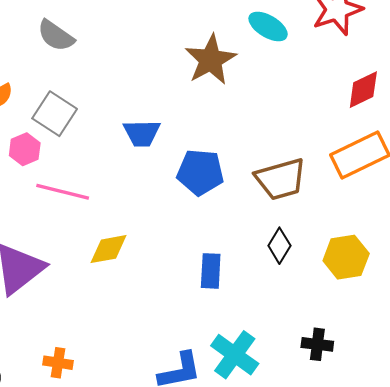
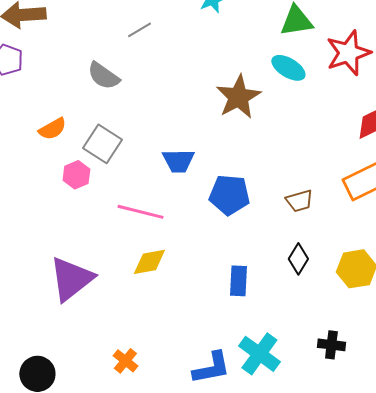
brown trapezoid: (281, 179) -> (299, 201), size x0.6
pink line: (63, 192) -> (140, 212), moved
orange cross: (58, 363) -> (125, 361), moved, turned 30

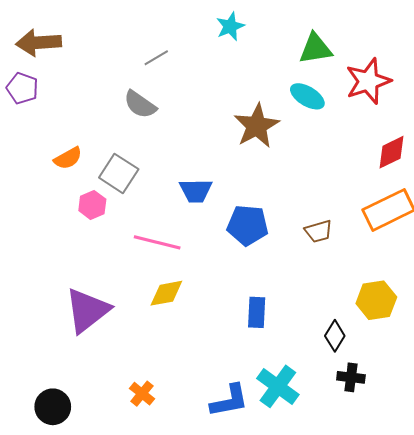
gray semicircle: (103, 76) -> (140, 104), moved
black diamond: (298, 259) -> (335, 336), moved

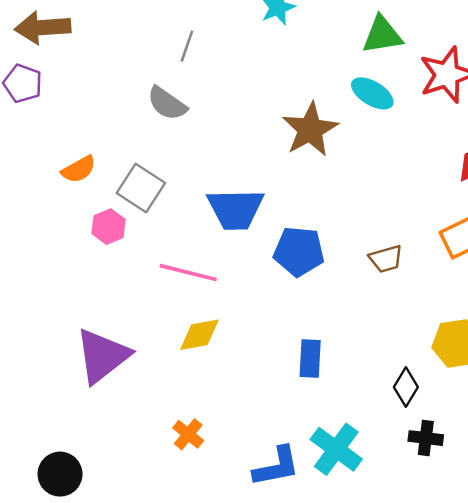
gray line: (156, 58) -> (187, 46), turned -40
blue trapezoid: (196, 191) -> (235, 209), size x1.4
orange cross: (142, 394) -> (188, 434), moved

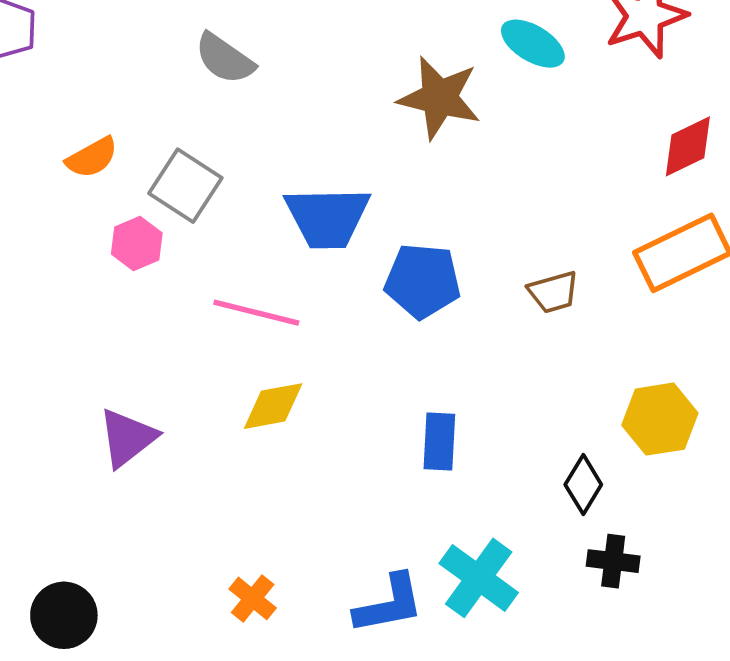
brown star: (310, 129) -> (439, 98), turned -30
purple triangle: (102, 356) -> (127, 438), size x0.7
orange cross: (188, 434) -> (253, 598), moved

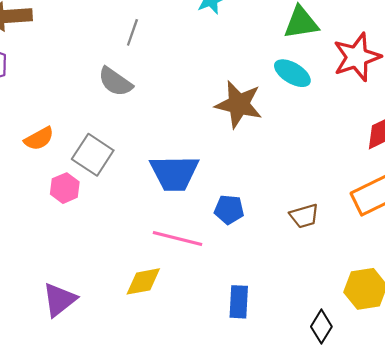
blue pentagon: (423, 281) -> (229, 210), size x0.7
pink line: (256, 313) -> (178, 238), moved

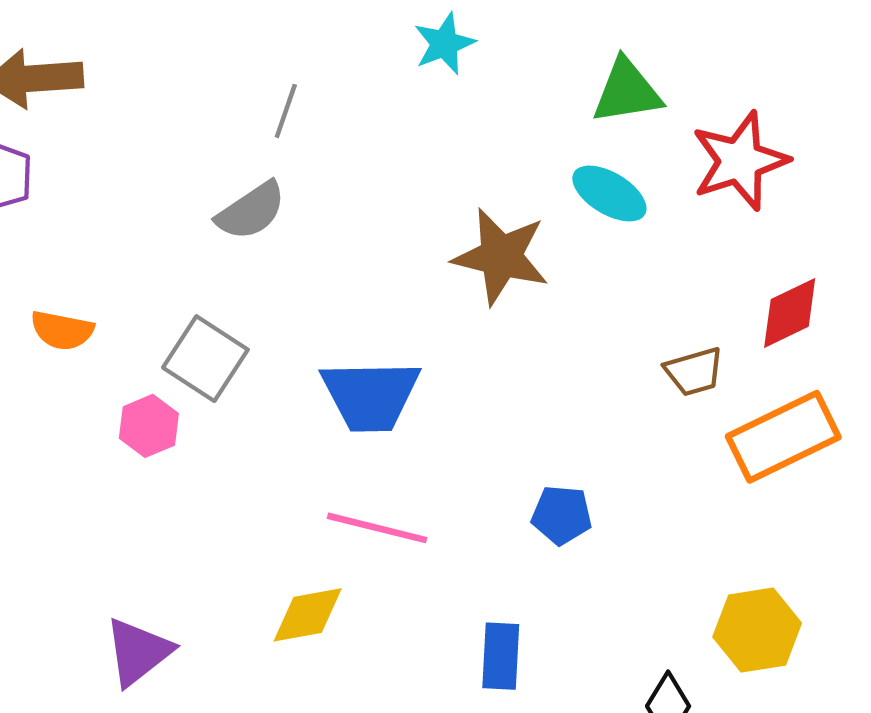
gray semicircle: (115, 82) -> (251, 211), turned -69
orange semicircle: (39, 139) -> (62, 330), moved, turned 40
blue pentagon: (229, 210) -> (562, 515), moved
brown trapezoid: (304, 216) -> (694, 372), moved

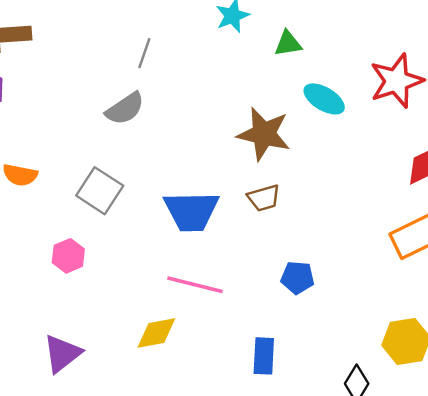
green triangle: (627, 91) -> (288, 43), moved, size x0.7
brown trapezoid: (694, 372) -> (264, 198), moved
pink hexagon: (149, 426) -> (68, 256), moved

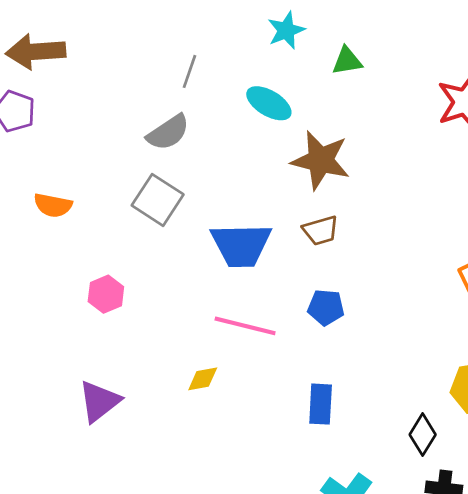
cyan ellipse: (324, 99) -> (269, 103), moved
gray square: (100, 191) -> (158, 200), moved
blue pentagon: (298, 278) -> (326, 307), moved
yellow diamond: (156, 333) -> (203, 379), size x0.7

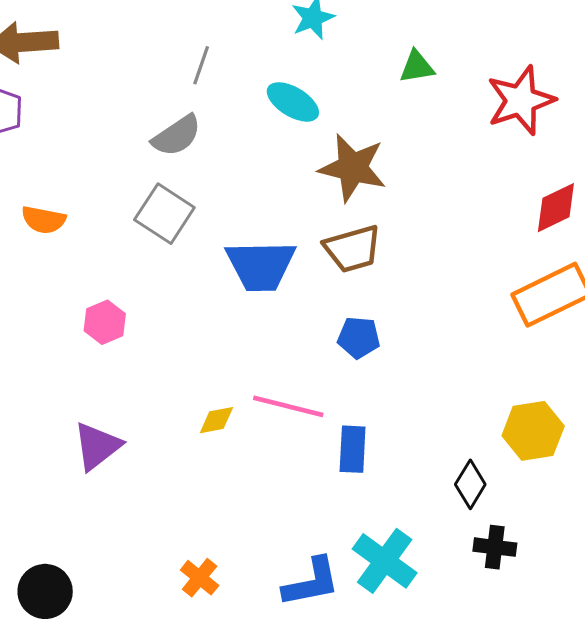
green triangle: (347, 61) -> (417, 67), moved
brown trapezoid: (321, 230) -> (353, 249), size x1.4
pink line: (245, 326) -> (288, 406), moved

